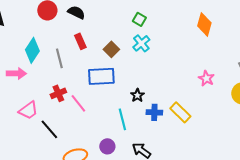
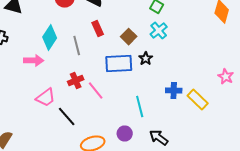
pink star: (206, 78) -> (226, 76), moved
black star: (137, 95) -> (146, 58), moved
blue cross: (154, 112) -> (174, 90), moved

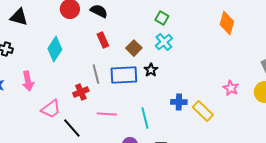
gray line: (77, 46) -> (96, 74), moved
pink arrow: (34, 60) -> (28, 81), moved, turned 78
pink line: (96, 90) -> (107, 114), moved, turned -48

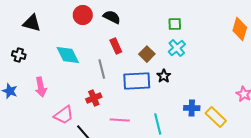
green square: (162, 18) -> (175, 24), turned -32
cyan diamond: (55, 49) -> (68, 55), turned -60
gray line: (96, 74) -> (102, 69), moved

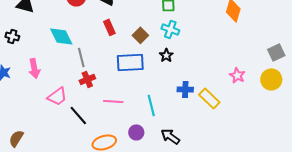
cyan cross: (177, 48) -> (170, 29), turned -30
gray line: (102, 69) -> (81, 57), moved
black star: (164, 76) -> (166, 55), moved

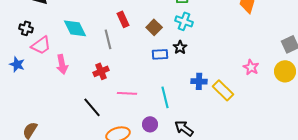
gray line: (81, 57) -> (108, 39), moved
blue rectangle: (130, 62) -> (160, 54), moved, size x0.6
pink arrow: (34, 68) -> (62, 64), moved
pink trapezoid: (57, 96) -> (41, 45), moved

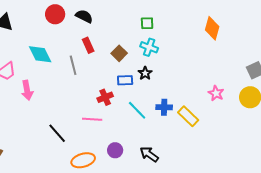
red cross: (101, 71) -> (105, 97), moved
cyan line: (165, 97) -> (137, 110), moved, turned -30

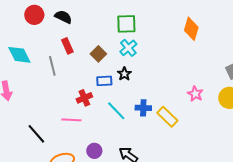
green square: (147, 23) -> (126, 24), size x1.5
cyan cross: (149, 47) -> (128, 48), turned 30

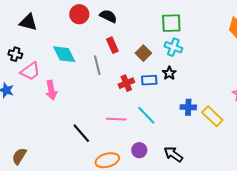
cyan cross: (128, 48) -> (173, 47), turned -30
red cross: (84, 98) -> (126, 83), moved
cyan line: (116, 111) -> (146, 115), moved

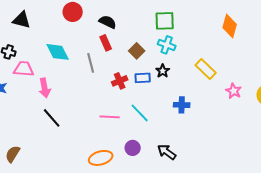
black semicircle: (108, 16) -> (108, 22), moved
pink trapezoid: (30, 71) -> (24, 69), turned -140
yellow rectangle: (212, 116) -> (206, 69), moved
black line: (81, 133) -> (52, 118), moved

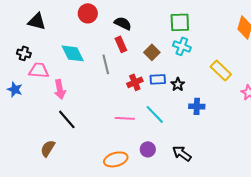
black star: (163, 71) -> (178, 84), moved
brown semicircle: (13, 154) -> (48, 148), moved

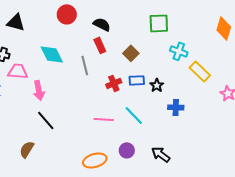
cyan cross: (182, 46) -> (179, 51), moved

